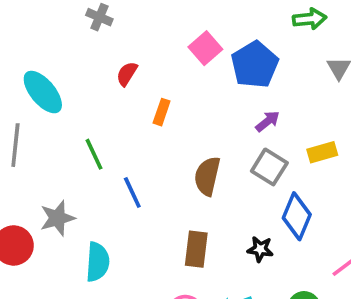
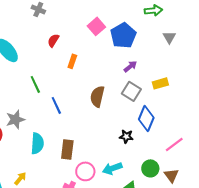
brown rectangle: (196, 249) -> (67, 149), moved

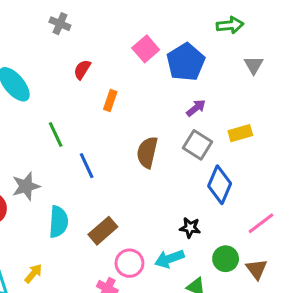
black star: (126, 136) -> (190, 228), moved
brown rectangle: (67, 149) -> (103, 231), turned 42

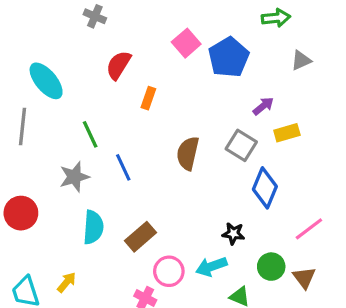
gray triangle: (254, 65) -> (301, 60), turned 36
red semicircle: (82, 69) -> (118, 65), size x1.4
purple arrow: (196, 108) -> (263, 106), moved
gray star: (26, 186) -> (74, 177), moved

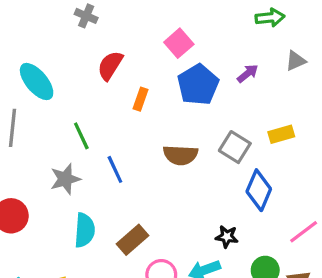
blue pentagon: (229, 57) -> (198, 85), moved
purple arrow: (263, 106) -> (248, 74), moved
brown semicircle: (188, 153) -> (180, 155), turned -100

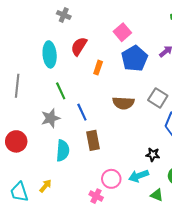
cyan ellipse: (37, 82) -> (50, 54), moved, turned 35
brown rectangle: (132, 240) -> (93, 140), moved, turned -60

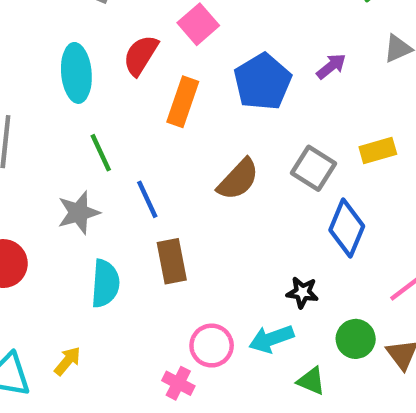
pink square: (122, 32) -> (198, 24), moved
orange rectangle: (98, 68) -> (183, 102), size x1.5
brown semicircle: (123, 103) -> (238, 179), turned -50

